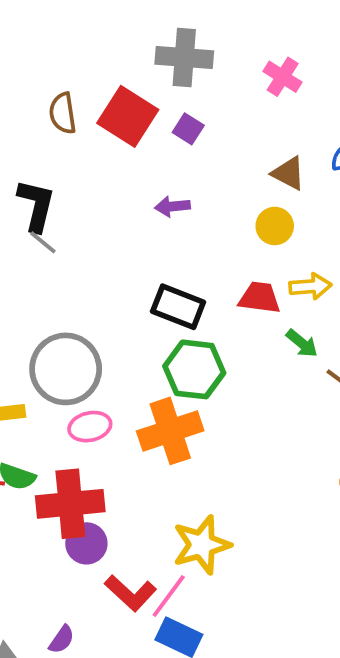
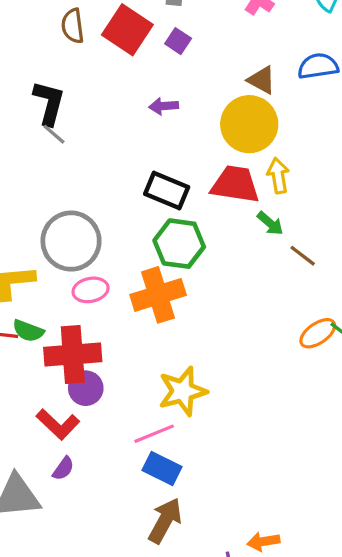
yellow circle: (275, 226) -> (249, 124), size x1.8
yellow arrow: (310, 286) -> (278, 176), turned -96
red trapezoid: (259, 298) -> (235, 184), size x1.4
red L-shape: (131, 593) -> (58, 424), moved
pink line: (169, 596) -> (154, 434), turned 30

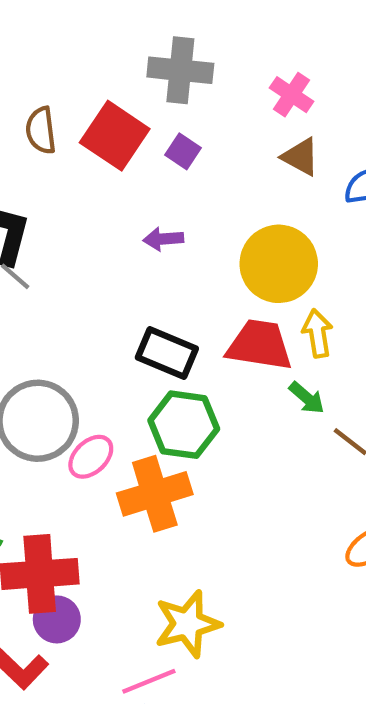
brown triangle: (262, 80) -> (301, 157), moved
pink ellipse: (91, 290) -> (91, 457), moved, turned -32

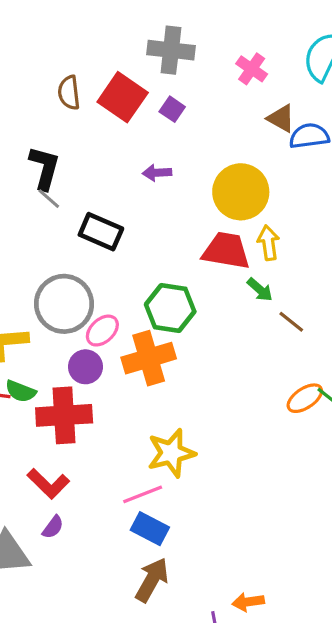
brown triangle: (301, 157) -> (281, 118), moved
black rectangle: (167, 353) -> (101, 232), moved
purple circle: (57, 619) -> (85, 367), moved

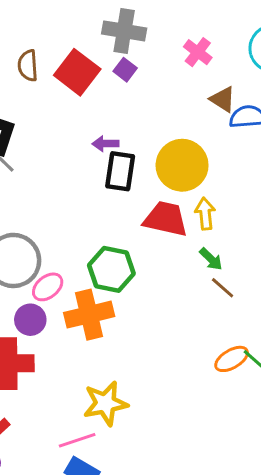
purple square: (172, 109) -> (125, 70), moved
black rectangle: (101, 232) -> (120, 171), moved, turned 72
green arrow: (260, 290) -> (211, 259), moved

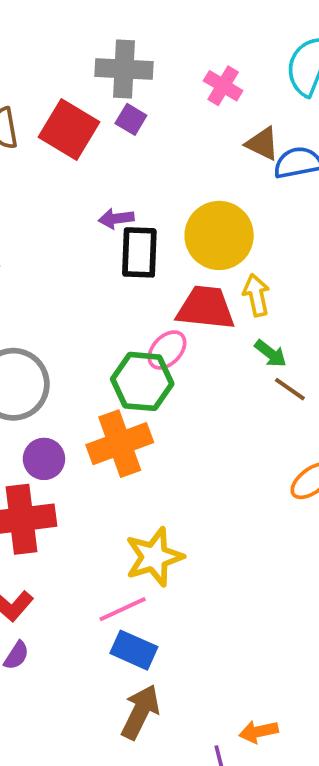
pink ellipse: (48, 287) -> (167, 350), moved

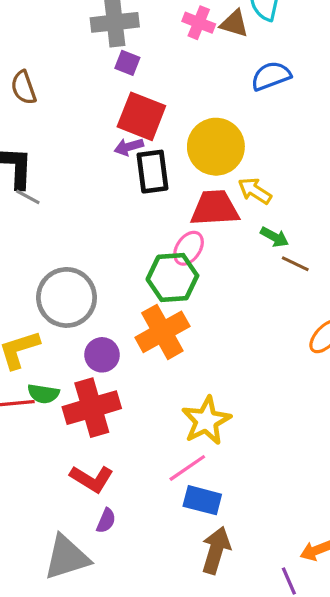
red square: (69, 130) -> (141, 116), moved
brown triangle: (262, 144) -> (234, 24), moved
yellow arrow: (256, 295) -> (255, 191), turned -36

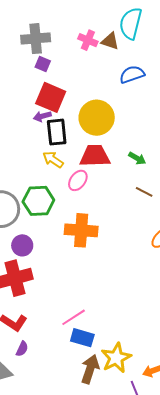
yellow arrow: (255, 191) -> (53, 159), moved
green arrow: (274, 237) -> (137, 158), moved
green hexagon: (172, 277) -> (38, 201), moved
orange cross: (162, 332) -> (81, 230), moved, turned 32
yellow star: (206, 421) -> (116, 358), moved

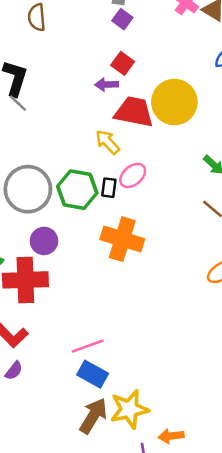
red square: (51, 97) -> (123, 63), size x0.6
black rectangle: (57, 132) -> (109, 188), moved, size x0.6
red trapezoid: (95, 156) -> (134, 112), moved

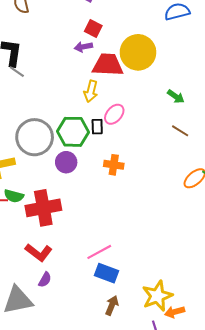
yellow arrow: (108, 142) -> (91, 91), turned -115
orange cross: (122, 239) -> (114, 165), size x0.6
purple circle: (44, 241) -> (66, 162), moved
yellow star: (129, 409) -> (157, 296), moved
brown arrow: (93, 416) -> (112, 305), size x0.7

